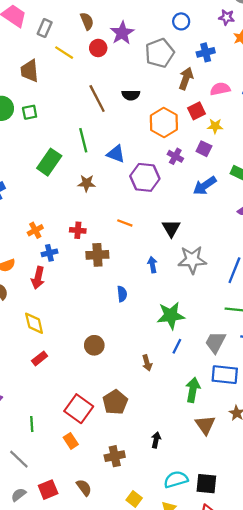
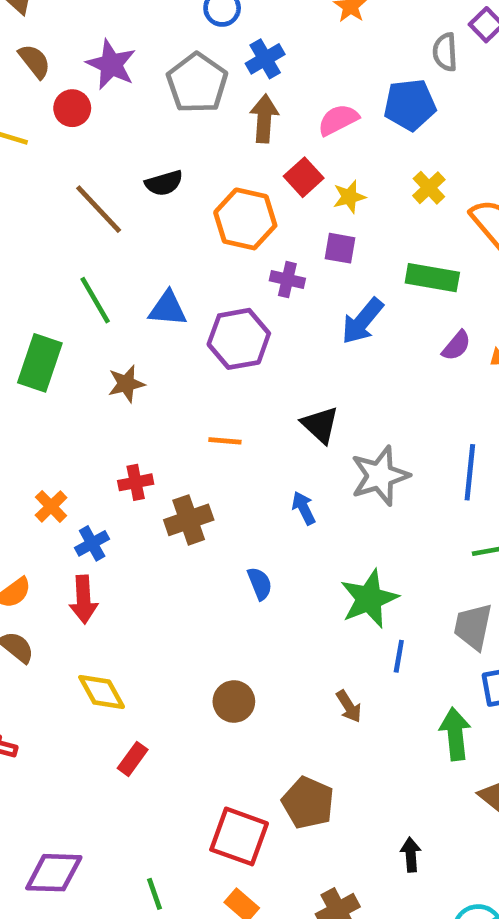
blue cross: (206, 52) -> (265, 59), moved

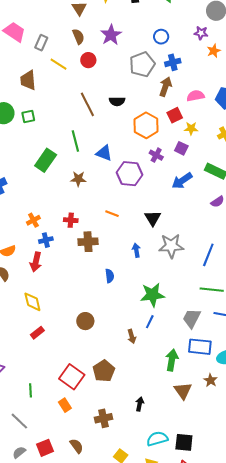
purple star: (111, 64) -> (111, 35), moved
blue line: (399, 656) -> (150, 322), moved

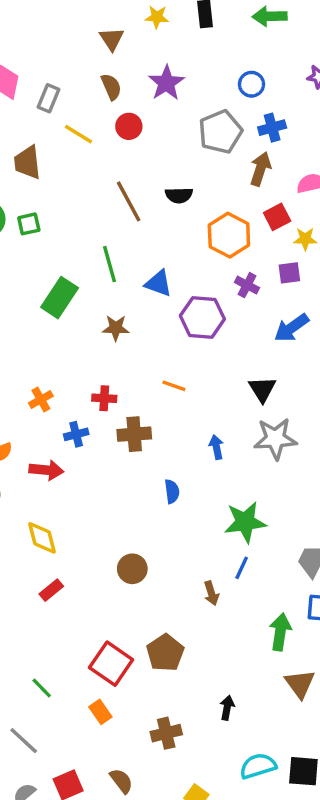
purple square: (181, 148) -> (289, 273), turned -32
black triangle: (153, 218) -> (262, 389), moved
blue cross: (46, 240) -> (76, 434), moved
red arrow: (36, 262) -> (46, 470), turned -96
green line: (31, 390) -> (42, 688), turned -40

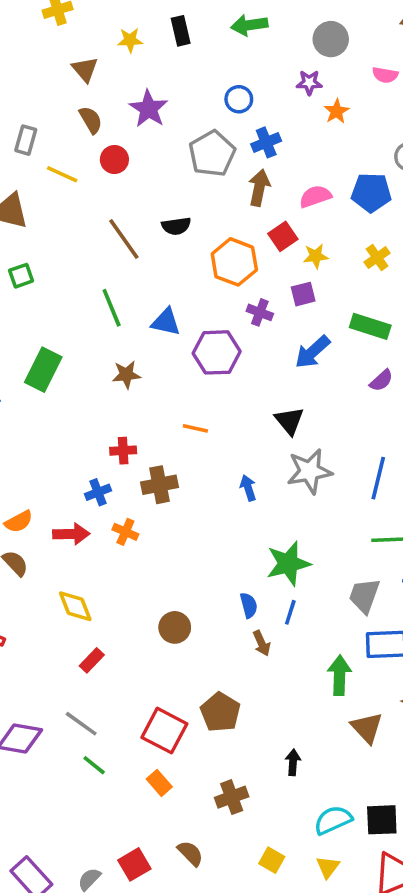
green rectangle: (60, 298) -> (43, 370), moved
orange cross: (41, 399) -> (125, 532), moved, turned -30
blue semicircle: (172, 491) -> (249, 605), moved
gray line: (24, 741) -> (81, 724), moved

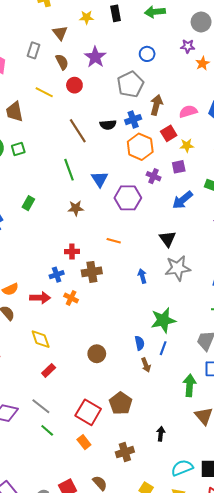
gray rectangle: (26, 140) -> (33, 50), moved
blue cross: (266, 142) -> (133, 120), moved
blue triangle: (166, 322) -> (100, 179), turned 42
green rectangle: (43, 370) -> (28, 203), size x0.6

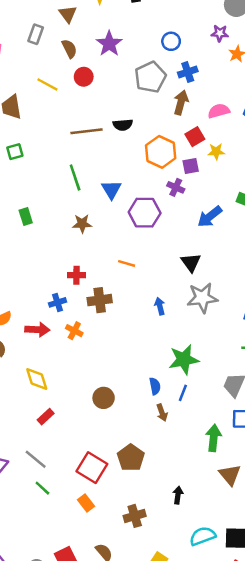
blue cross: (133, 120) -> (188, 72), moved
brown line: (78, 131) -> (87, 131), turned -65
purple square: (179, 167) -> (191, 166), moved
green rectangle: (28, 203) -> (26, 216), turned -48

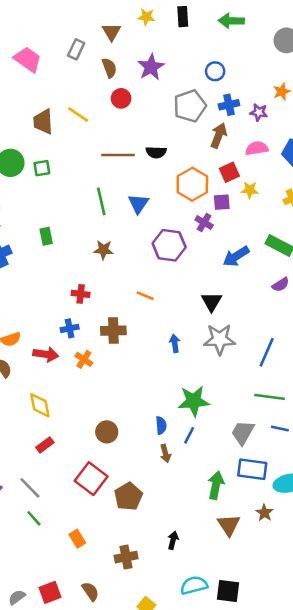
purple star: (220, 33) -> (259, 112), moved
yellow line: (47, 84) -> (78, 115), moved
blue triangle: (111, 190) -> (138, 204), moved
red cross: (76, 275) -> (81, 294), moved
red square: (92, 468) -> (91, 479), moved

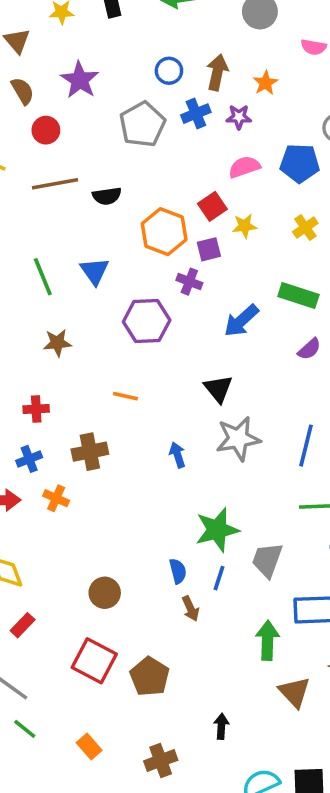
brown arrow: (219, 135) -> (217, 72), moved
brown line: (118, 155) -> (55, 184), moved
gray trapezoid: (243, 433) -> (267, 560), moved

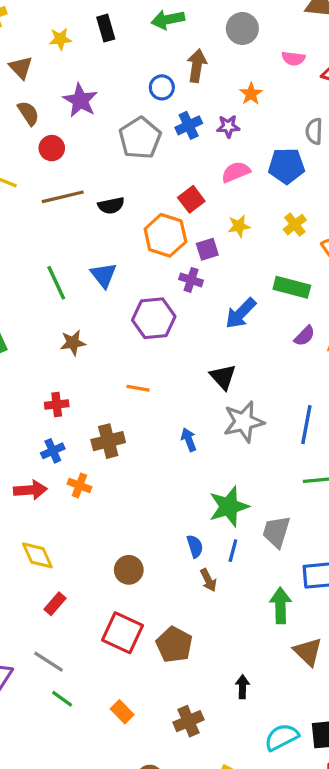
brown arrow: (217, 72) -> (197, 66), moved
red square: (212, 206) -> (191, 199), moved

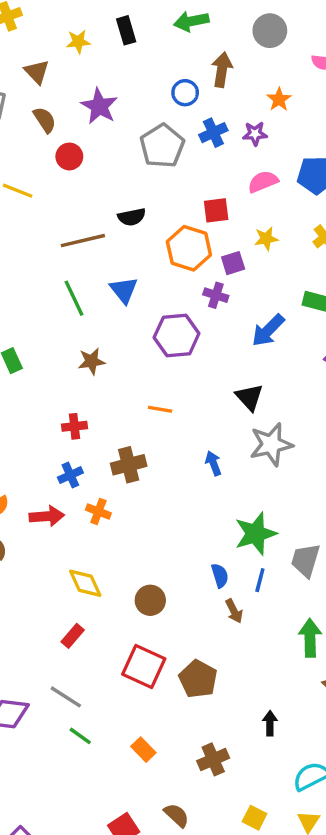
brown line: (63, 197) -> (83, 241), moved
red square: (191, 199) -> (216, 210), turned 30
yellow diamond: (37, 555) -> (85, 583), moved

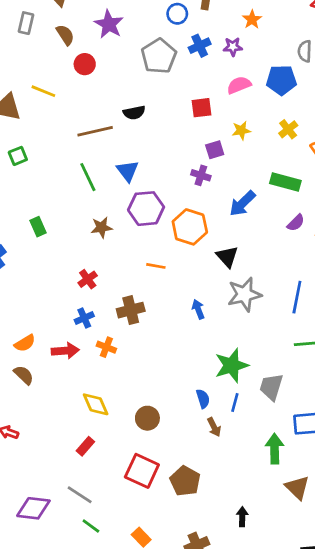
orange hexagon: (189, 248) -> (190, 227), moved
purple hexagon: (177, 336) -> (146, 209), moved
red cross: (74, 426) -> (88, 279), turned -30

